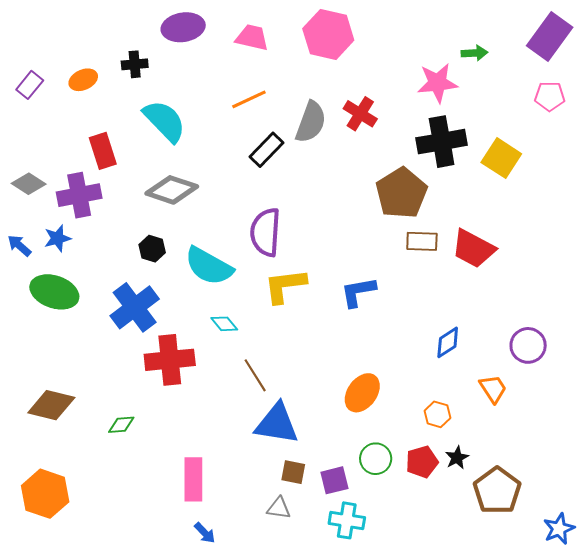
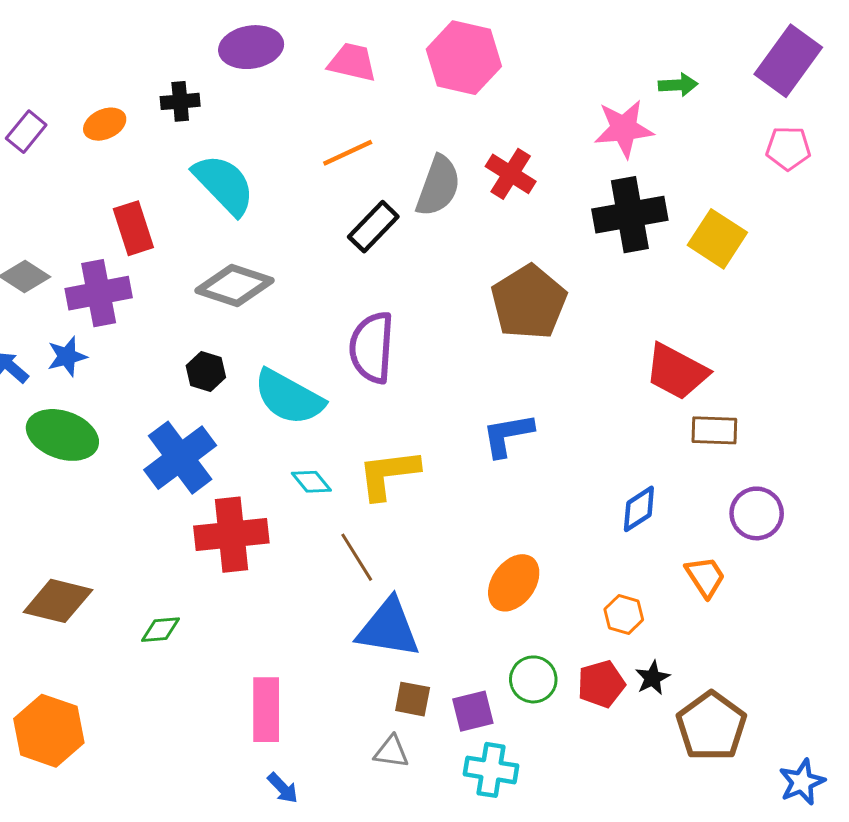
brown pentagon: (401, 193) -> (529, 302), moved
brown rectangle: (422, 241) -> (714, 430), moved
yellow L-shape: (285, 286) -> (388, 474), moved

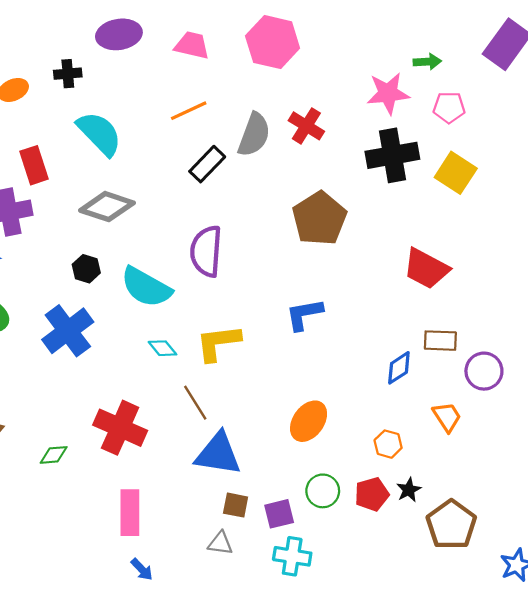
pink pentagon: (788, 148) -> (449, 107), moved
brown rectangle: (714, 430) -> (440, 341), moved
red cross: (231, 535) -> (120, 428), moved, turned 30

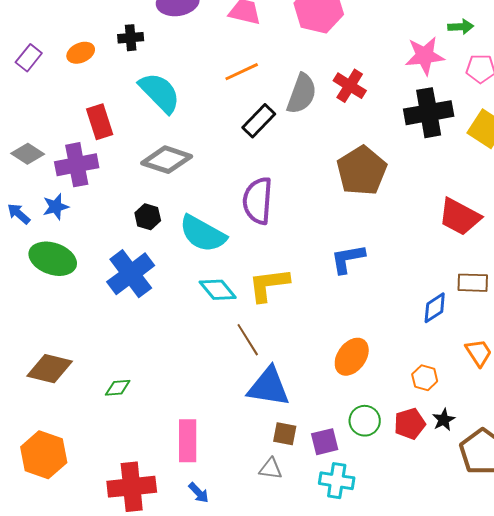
cyan diamond: (163, 348) -> (218, 290), size x1.4
red cross: (120, 428) -> (132, 487), moved, turned -30

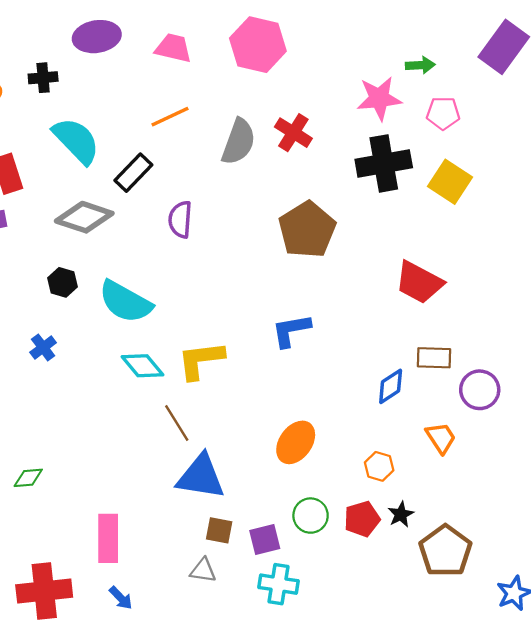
black rectangle: (259, 121) -> (133, 173), moved
purple semicircle: (258, 201) -> (180, 219), moved, size x0.7
blue cross: (131, 274) -> (43, 348), size x0.5

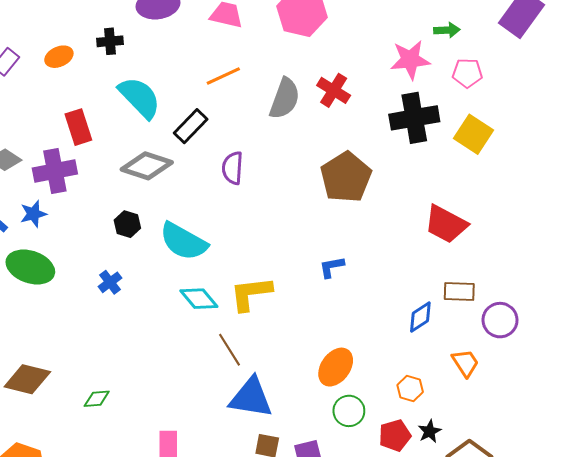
blue L-shape: (291, 330) -> (332, 267), size x0.7
green circle: (311, 516) -> (349, 411), moved

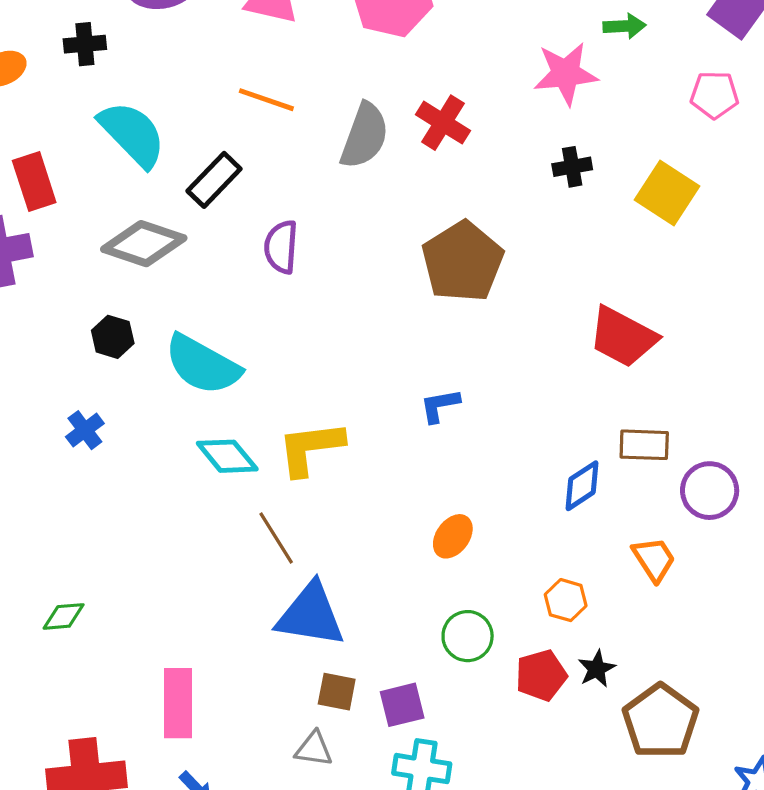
pink pentagon: (467, 73) -> (714, 95), moved
orange line: (223, 76) -> (266, 100), turned 44
black cross: (414, 118) -> (572, 167), size x0.5
orange ellipse: (336, 367) -> (453, 536), moved, size x0.7

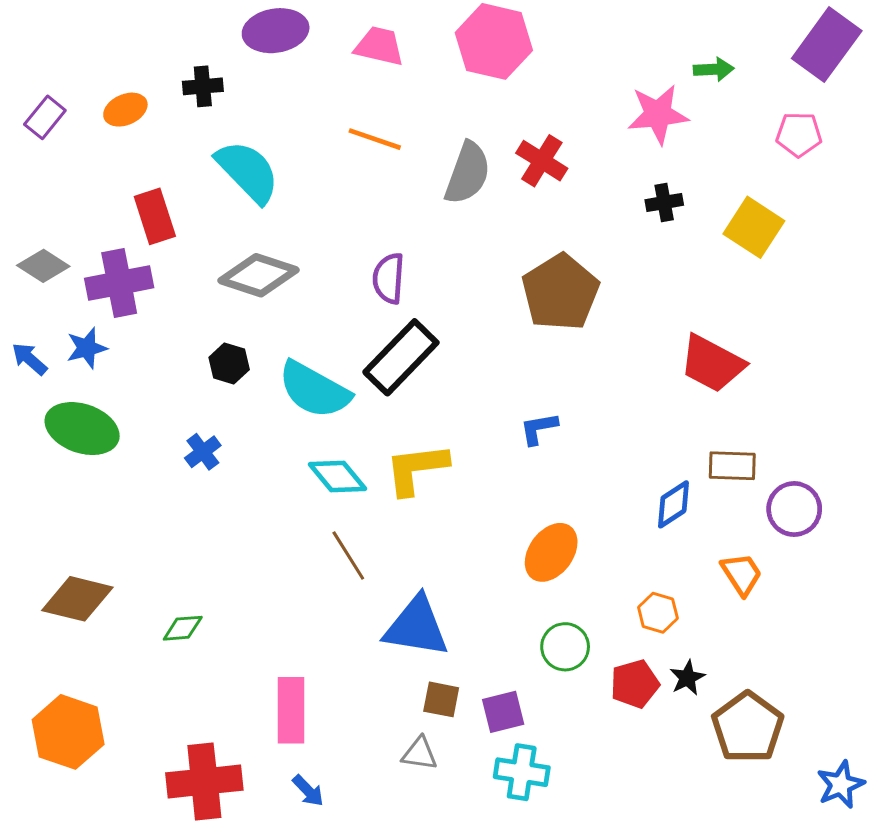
black rectangle: (214, 180) -> (401, 357), moved, size x1.4
orange ellipse: (453, 536) -> (551, 552), size x1.4
brown line: (276, 538) -> (348, 555), moved

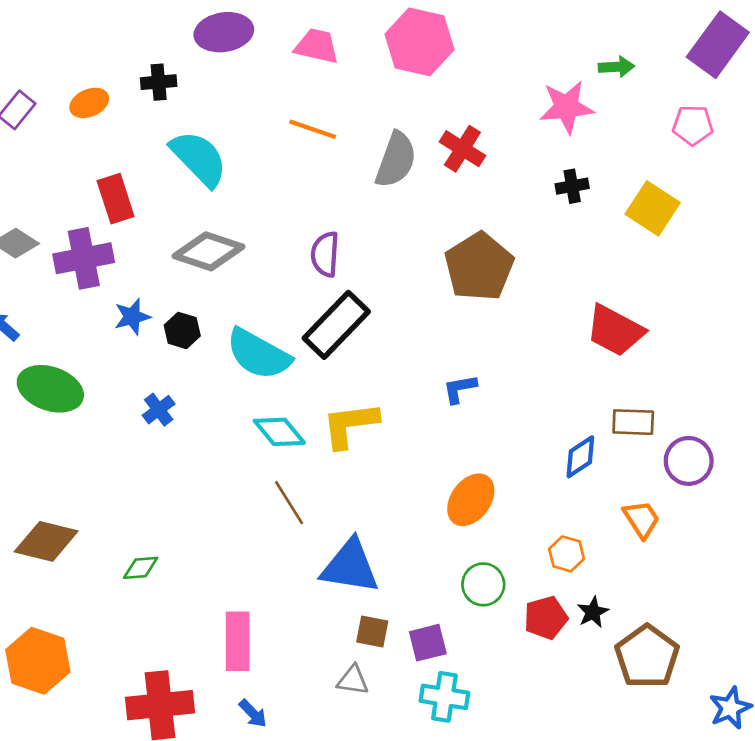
blue star: (87, 348) -> (132, 317), moved

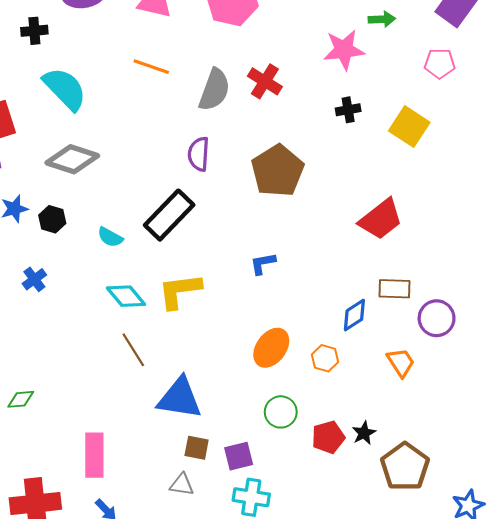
purple semicircle: (325, 254) -> (199, 154), moved
red trapezoid: (615, 330) -> (381, 219), turned -66
cyan semicircle: (258, 354) -> (110, 237), size x0.5
orange hexagon: (567, 554) -> (325, 358), moved

